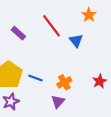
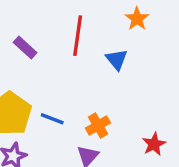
red line: (51, 26) -> (78, 36), turned 45
red star: (100, 81) -> (154, 144), moved

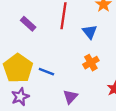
orange cross: (98, 126) -> (91, 63), moved

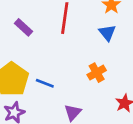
blue triangle: (90, 32) -> (107, 33), moved

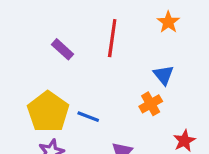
blue triangle: (107, 33) -> (164, 75), moved

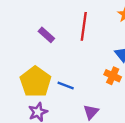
orange cross: (151, 104) -> (113, 76), turned -35

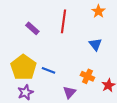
orange cross: (113, 76) -> (87, 76), moved

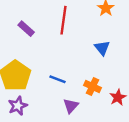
blue line: (48, 70) -> (58, 79), moved

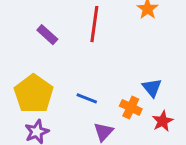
blue triangle: (102, 48) -> (152, 88), moved

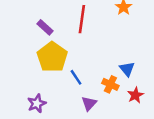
yellow pentagon: (34, 94) -> (52, 57), moved
blue line: (87, 98) -> (76, 77), turned 35

